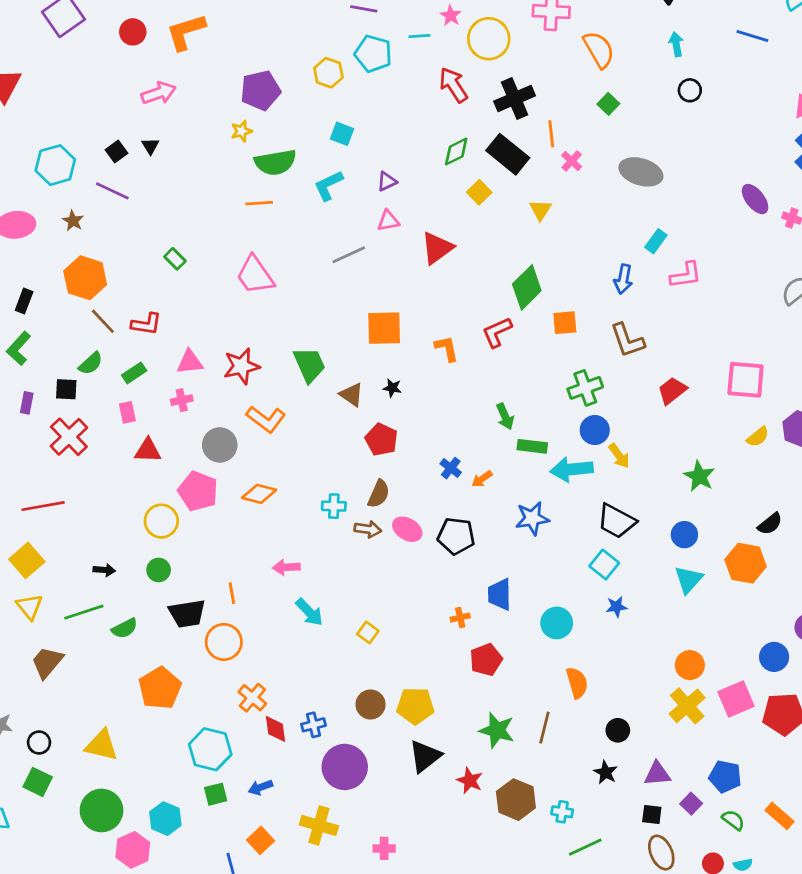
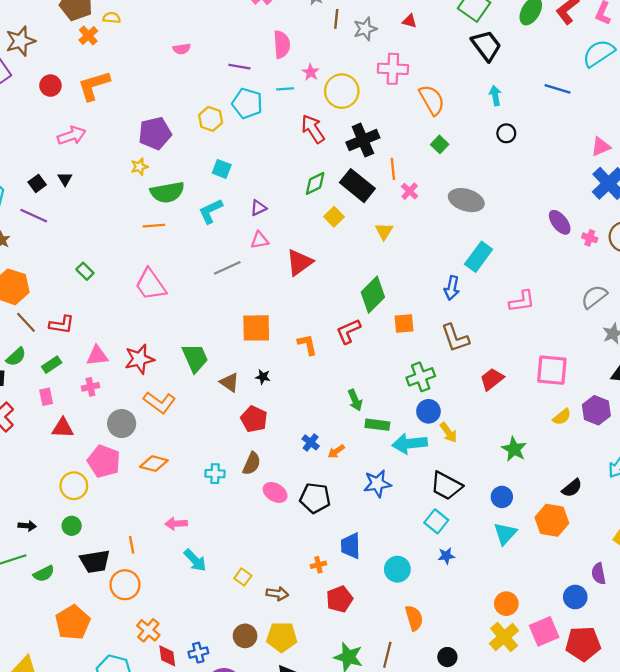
cyan rectangle: (656, 241) -> (479, 257), size x1.5
pink L-shape: (686, 275) -> (522, 301), moved
brown arrow: (368, 529) -> (277, 594), moved

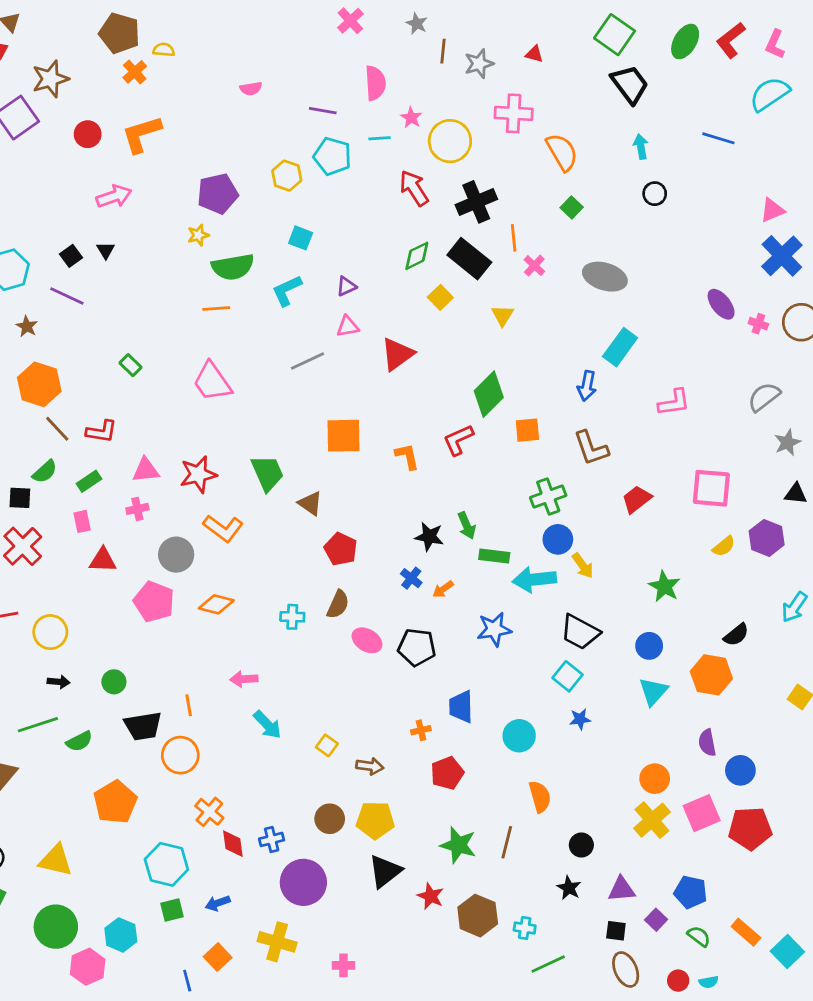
black star: (263, 377) -> (429, 537), moved, size x1.5
yellow circle: (74, 486) -> (50, 632), moved
purple semicircle: (599, 574) -> (707, 743), moved

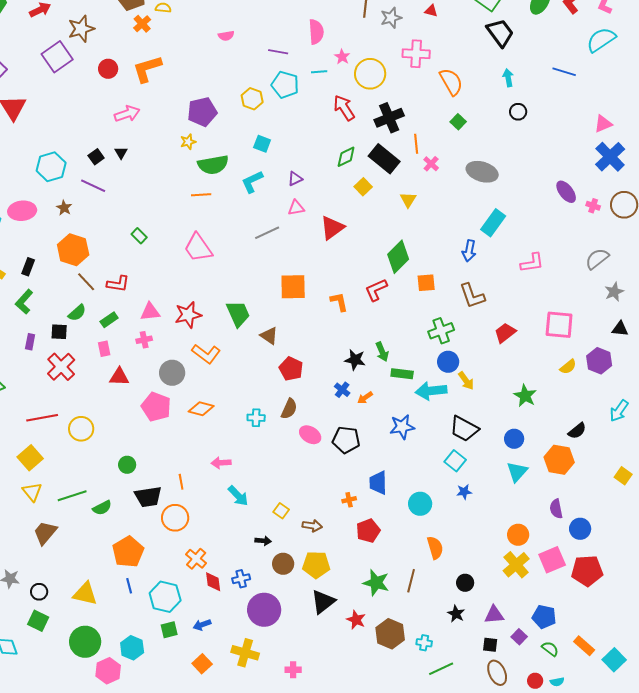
black arrow: (59, 682) -> (263, 541), moved
blue line: (187, 981) -> (129, 586), moved

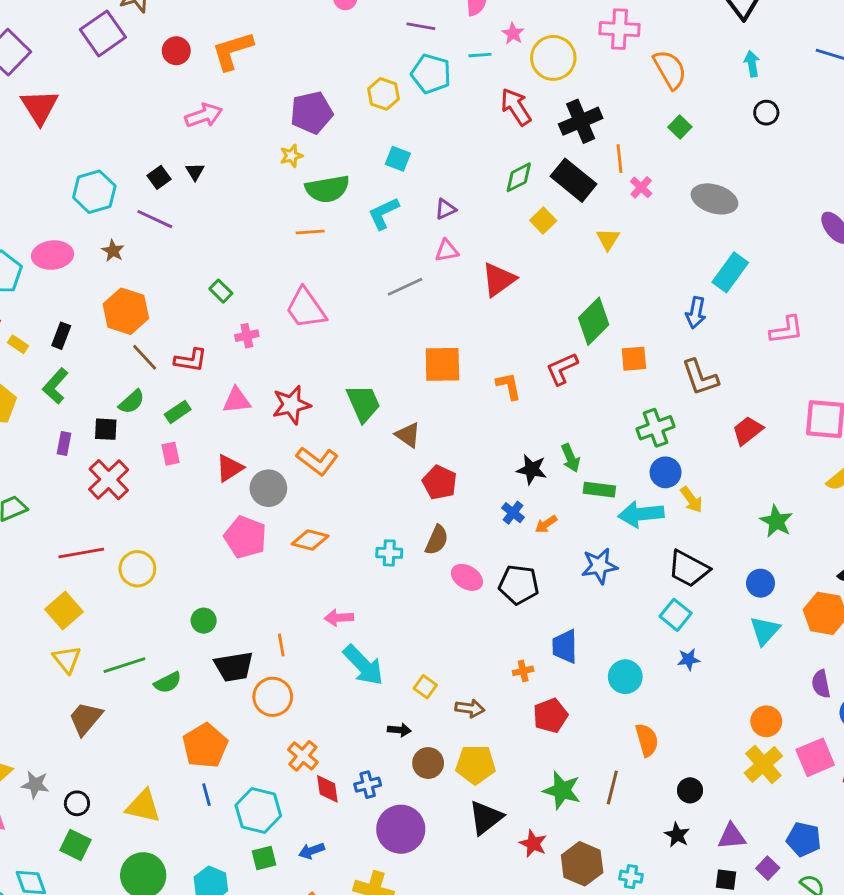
pink cross: (144, 340) -> (247, 336), moved
red triangle: (119, 377) -> (230, 468), moved, turned -35
cyan arrow: (238, 496) -> (363, 665), size x1.4

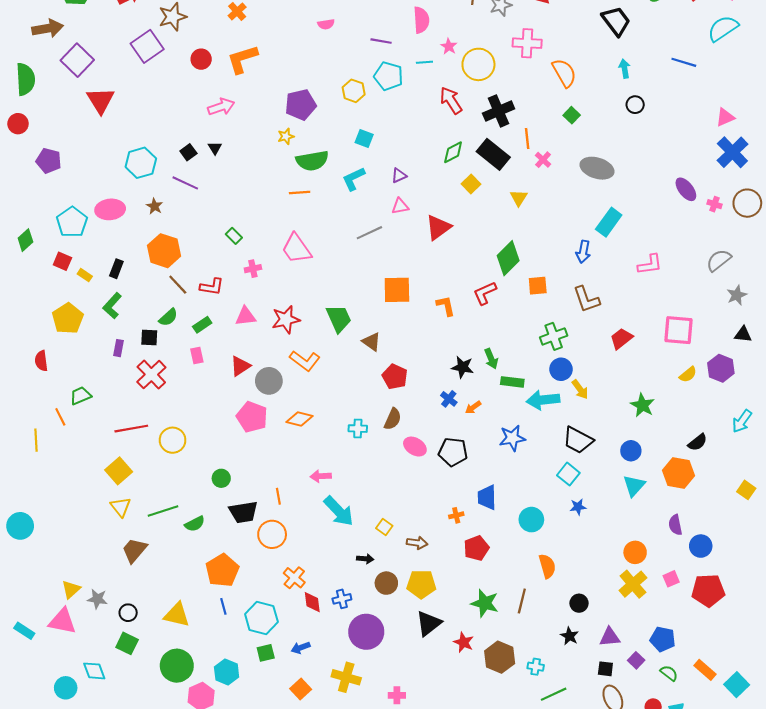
pink square: (815, 757) -> (671, 579), size x0.6

